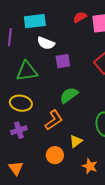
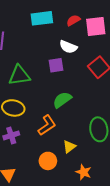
cyan rectangle: (35, 21) -> (42, 18), moved
white semicircle: (46, 43) -> (68, 47), moved

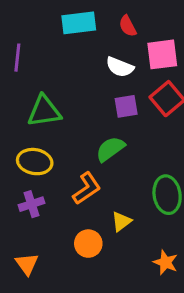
red semicircle: (73, 20) -> (128, 26), turned -88
pink square: (96, 26) -> (162, 54), moved
purple square: (56, 65) -> (126, 106), moved
orange star: (84, 172) -> (165, 262), moved

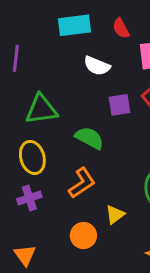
white semicircle: (120, 67) -> (97, 66), moved
green semicircle: (110, 149) -> (89, 138), moved, turned 64
yellow ellipse: (35, 162) -> (32, 157), turned 64

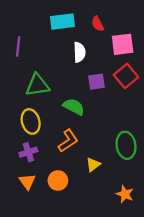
white semicircle: (97, 66) -> (79, 52), turned -114
orange circle: (83, 236) -> (58, 180), moved
orange triangle: (25, 255) -> (27, 182), moved

